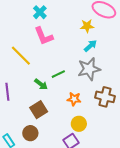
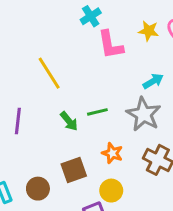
yellow star: (87, 26) -> (149, 31), moved
pink L-shape: (44, 36) -> (110, 45), moved
gray star: (89, 69) -> (144, 114), turned 30
brown square: (39, 110) -> (74, 170), moved

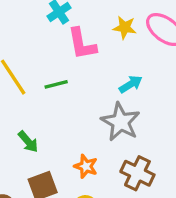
green line: (97, 112) -> (56, 84), moved
green arrow: (69, 121) -> (28, 142), moved

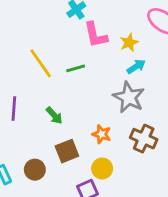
yellow star: (125, 28) -> (129, 42), moved, turned -30

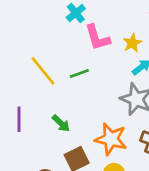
orange star: (102, 134) -> (111, 139), size x1.6

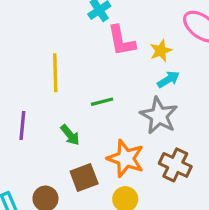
yellow line: (43, 71) -> (55, 73), turned 32
green line: (79, 73) -> (102, 102), moved

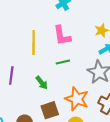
pink L-shape: (121, 41) -> (62, 36), moved

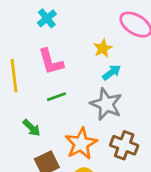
orange star: (77, 99) -> (81, 144), turned 30

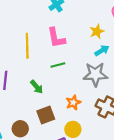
gray star: (106, 104) -> (95, 74), turned -30
orange star: (81, 144) -> (73, 103), size x0.6

